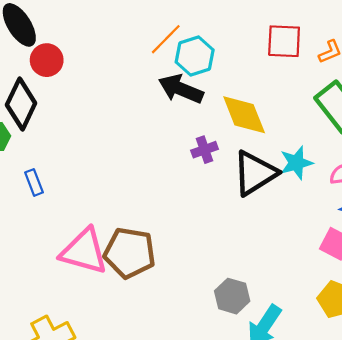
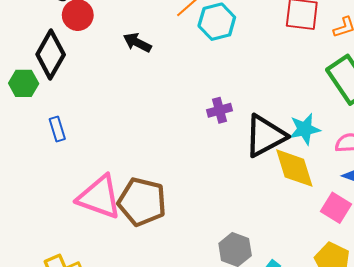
black arrow: (181, 89) -> (137, 43), moved, size x0.7
yellow diamond: (244, 115) -> (294, 168), moved

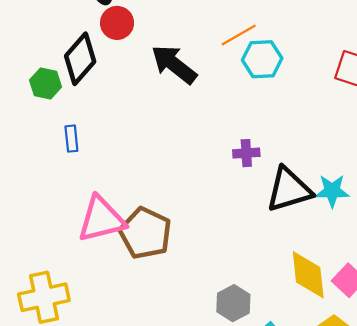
black arrow: (137, 43) -> (174, 64), size x1.6
yellow diamond: (294, 168) -> (308, 275), moved
pink triangle: (99, 197) -> (101, 219), turned -45

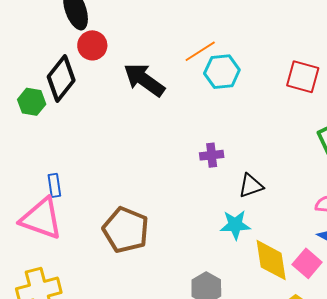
blue rectangle: (71, 139) -> (54, 185), moved
black triangle: (289, 190) -> (251, 186), size x0.6
cyan star: (332, 191) -> (235, 225), moved
pink triangle: (101, 219) -> (41, 219), moved, turned 36

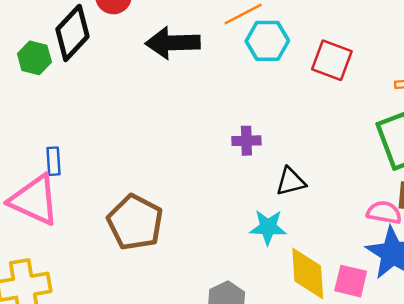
red square: (303, 77) -> (332, 60), moved
black arrow: (144, 80) -> (173, 43), turned -42
pink square: (307, 263) -> (351, 281), turned -32

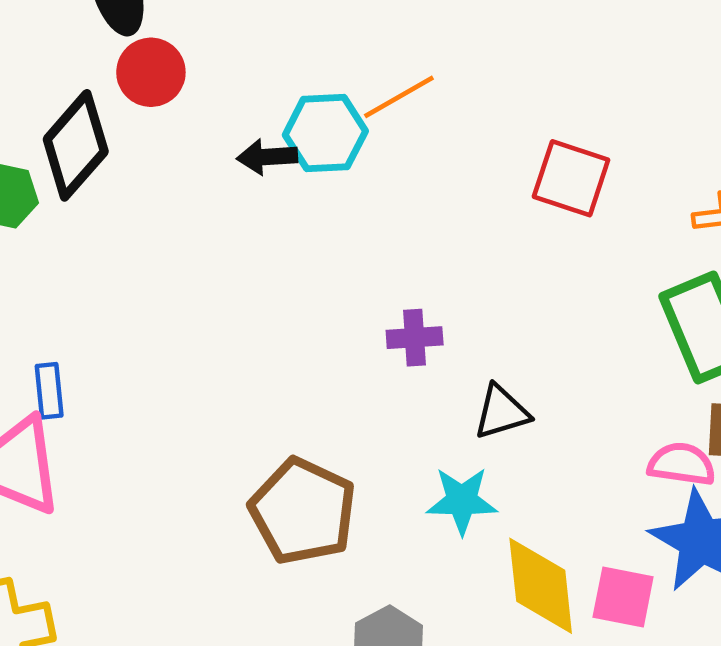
cyan hexagon: (267, 41) -> (325, 133), moved
black arrow: (173, 43) -> (267, 157), size x0.6
brown pentagon: (135, 222) -> (303, 511), moved

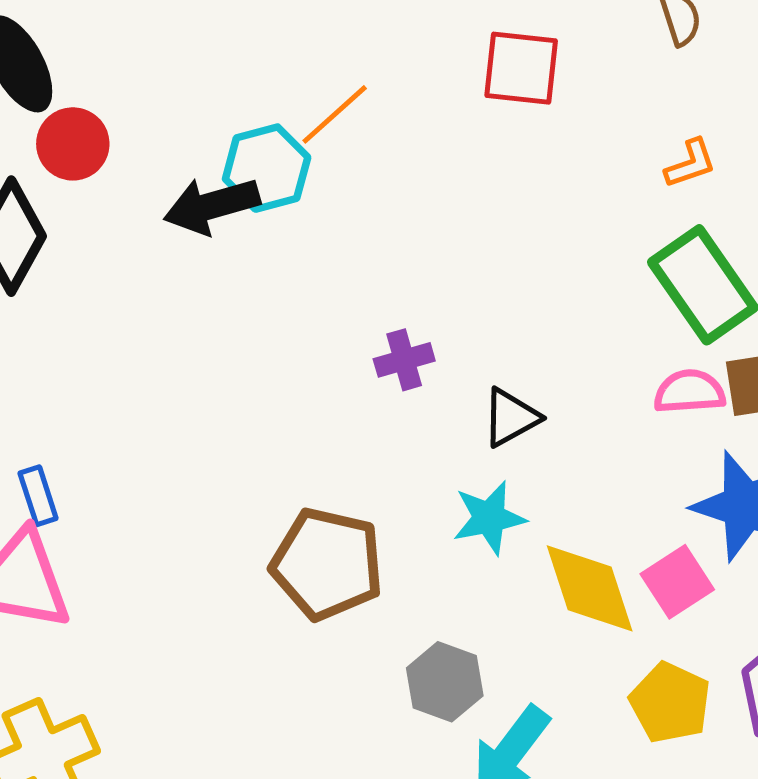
black arrow: (267, 157) -> (212, 206), size x1.5
red square: (571, 178) -> (521, 68), moved
pink semicircle: (682, 464) -> (689, 392), moved
pink square: (623, 597) -> (677, 582), turned -32

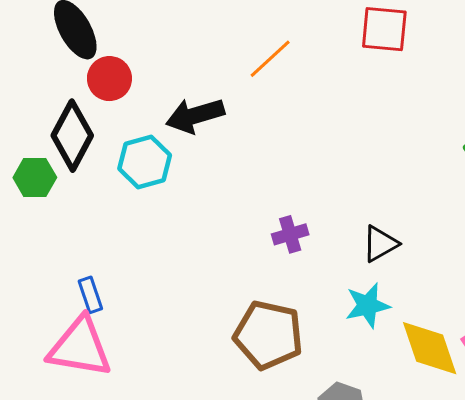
cyan hexagon: (267, 168) -> (145, 162), moved
purple cross: (404, 360) -> (290, 234), moved

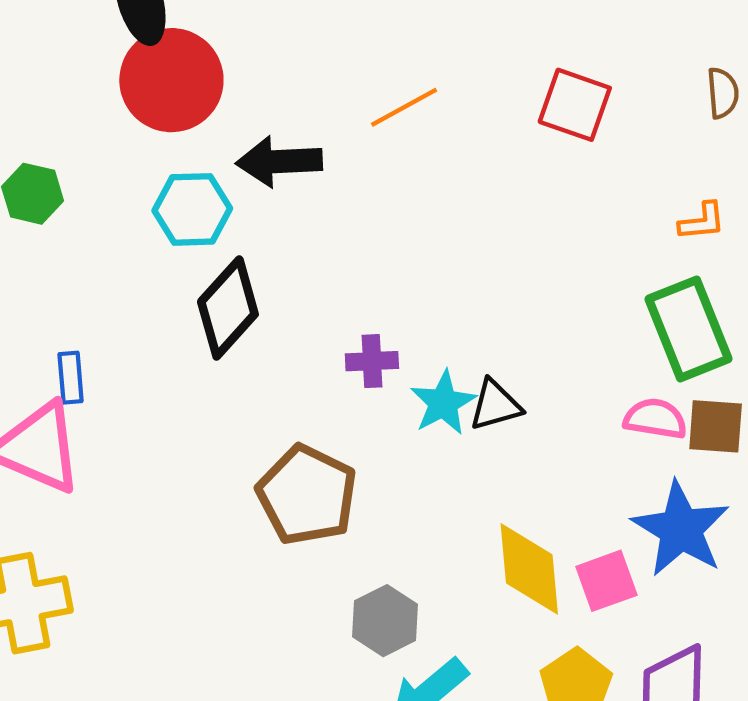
red circle: (109, 79) -> (171, 80), size x1.6
black diamond: (72, 136) -> (228, 308), moved
cyan star: (368, 305) -> (443, 403), moved, turned -30

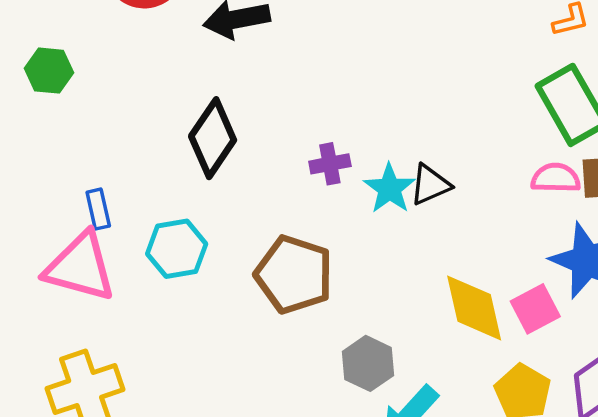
cyan hexagon: (192, 209) -> (177, 249), moved

